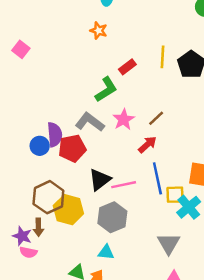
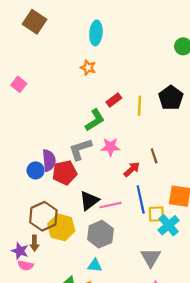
yellow line: (162, 57) -> (140, 106), moved
brown line: (156, 118) -> (154, 156), moved, turned -64
pink star: (124, 120) -> (110, 147), turned 30
gray L-shape: (90, 122) -> (80, 149), turned -55

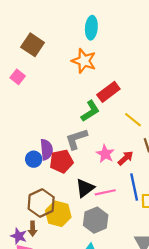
brown square: (34, 22) -> (33, 45), moved
orange star: (88, 68) -> (84, 61), size x1.6
red rectangle: (114, 100) -> (108, 92), size x1.5
yellow line: (140, 106) -> (133, 120), moved, turned -54
pink star: (110, 147) -> (105, 154), moved, turned 30

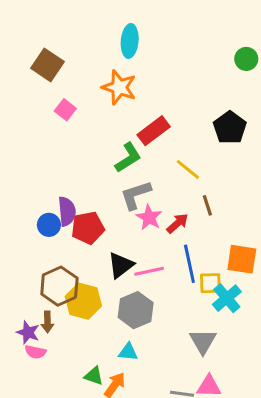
pink square: (18, 77) -> (65, 110), moved
gray L-shape: (76, 139) -> (136, 195), moved

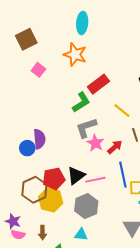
brown square: (47, 65) -> (26, 39), turned 30
red pentagon: (88, 228) -> (54, 179), moved
brown arrow: (47, 322) -> (42, 233), moved

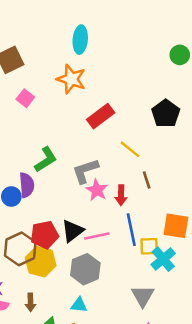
green L-shape: (81, 102) -> (46, 159), moved
red arrow: (115, 147) -> (121, 195), turned 133

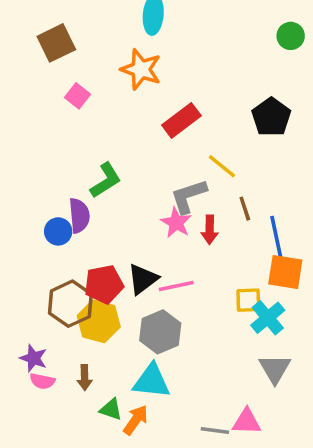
gray L-shape: (85, 171) -> (188, 196), moved
blue line: (131, 230) -> (277, 238), moved
gray triangle: (143, 296) -> (275, 369), moved
cyan triangle: (79, 305) -> (151, 381), size x1.6

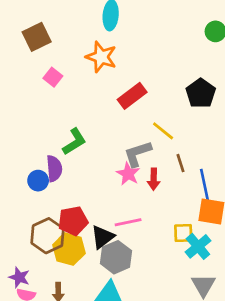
black triangle: (143, 279) -> (103, 237), moved

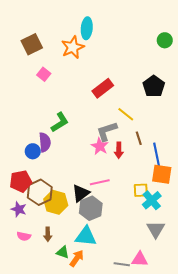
orange star: (101, 57) -> (73, 47), moved, turned 30
red pentagon: (73, 221) -> (21, 181), moved
purple star: (19, 277) -> (19, 209), moved

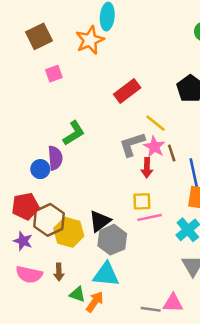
pink square: (44, 74) -> (54, 74), turned 32
pink star: (100, 146) -> (154, 147), moved
pink line: (100, 182) -> (149, 217), moved
yellow square: (141, 190) -> (142, 201), moved
pink semicircle: (24, 236) -> (29, 274), size x1.5

